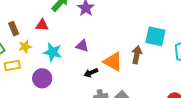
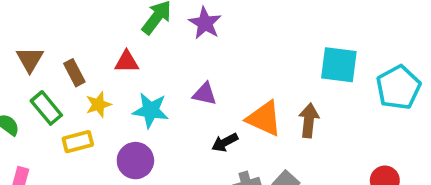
brown arrow: (137, 55) -> (309, 120), moved

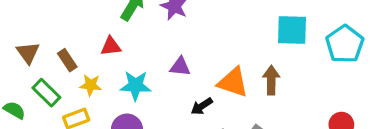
yellow star: (98, 104) -> (91, 85), turned 30

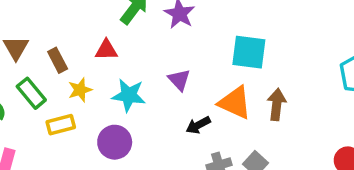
cyan square: (292, 30) -> (249, 52), moved
purple triangle: (180, 67) -> (179, 80), turned 35
yellow star: (91, 85) -> (80, 90), turned -30

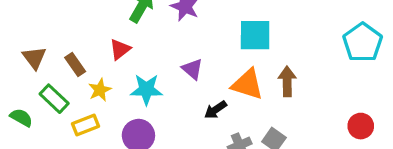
red triangle: (106, 50) -> (120, 49), turned -30

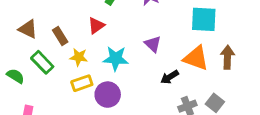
brown triangle: (34, 58) -> (28, 29), turned -30
yellow star: (100, 90) -> (79, 57), turned 30
yellow rectangle: (86, 125) -> (82, 83), moved

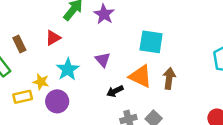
yellow star: (79, 57) -> (41, 82), moved
cyan star: (116, 58) -> (68, 69), turned 30
yellow rectangle: (82, 83) -> (23, 97), moved

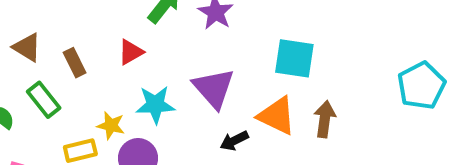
purple triangle: (103, 60) -> (214, 88), size x1.6
cyan star: (68, 69) -> (155, 105), turned 30

